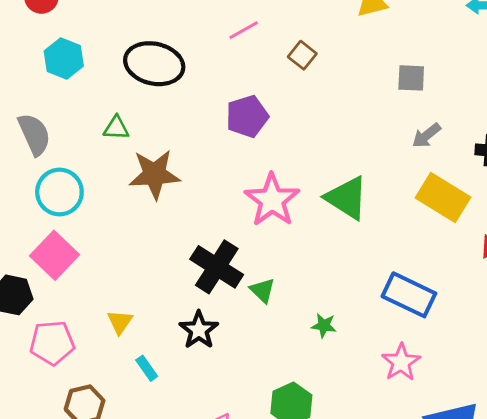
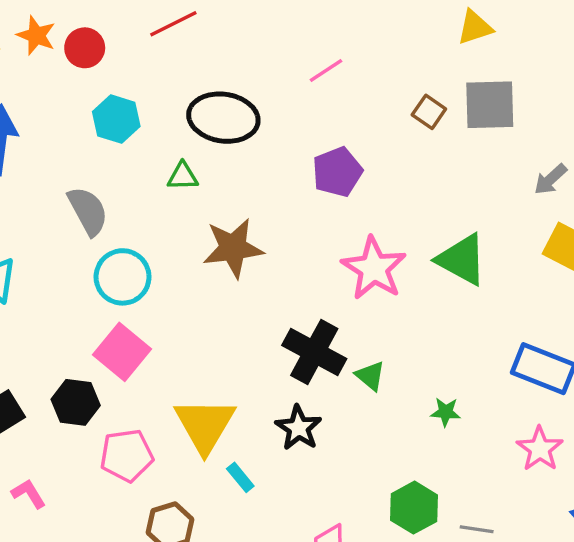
brown square: (302, 55) -> (429, 112), moved
gray square: (411, 78) -> (490, 105), moved, size x1.6
green triangle: (116, 128) -> (183, 176), moved
yellow triangle: (120, 322) -> (205, 425), size x2.0

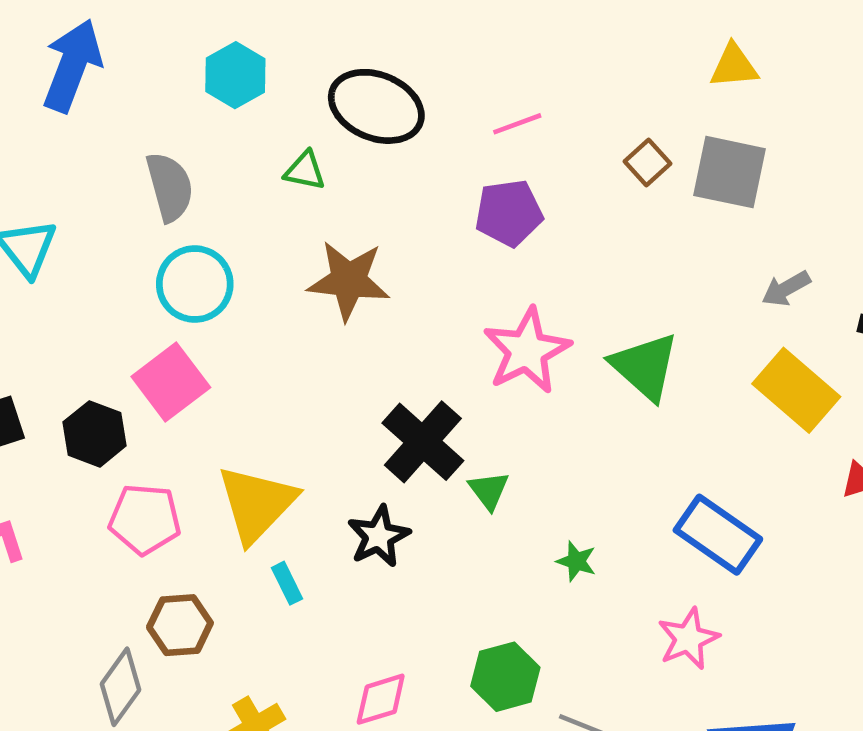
pink line: (326, 70) -> (517, 124), moved

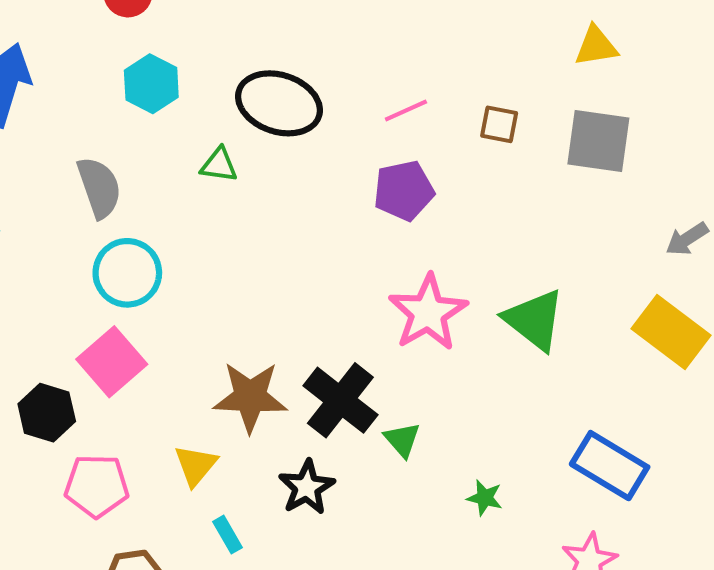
brown square: (648, 163) -> (499, 124), moved, turned -33
brown star: (349, 280) -> (250, 397), moved
gray arrow: (786, 289) -> (687, 239), moved
yellow triangle: (257, 504) -> (196, 465), size x0.6

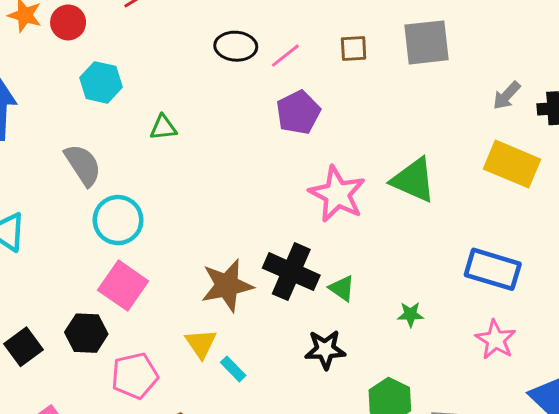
black ellipse: (279, 103) -> (236, 46), moved, size x0.7
black star: (307, 487) -> (325, 349), moved, turned -30
cyan rectangle: (227, 535) -> (233, 369), moved

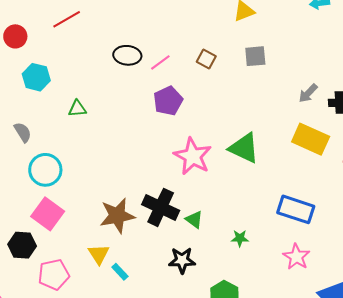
gray square: (427, 42) -> (255, 56), size x0.7
brown square: (354, 49) -> (206, 59), turned 30
gray semicircle: (83, 165) -> (23, 132), size x0.7

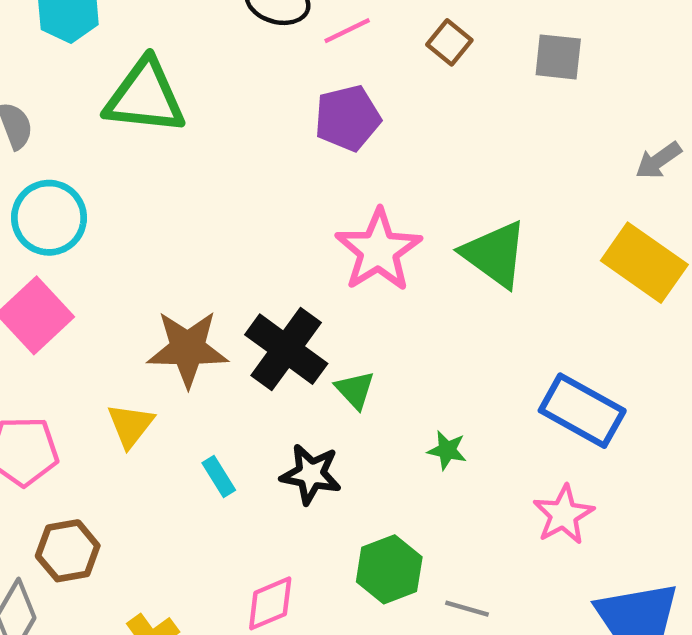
green triangle: (77, 109) -> (145, 97), size x2.0
cyan rectangle: (120, 272) -> (219, 476), moved

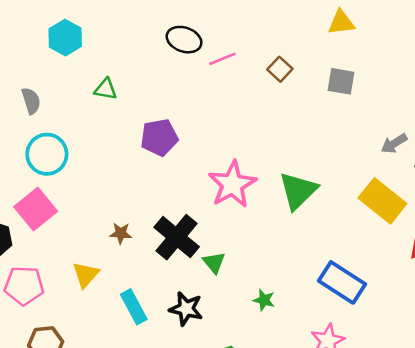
green triangle: (145, 97) -> (106, 89), size x0.5
purple pentagon: (348, 118) -> (159, 137), moved
green triangle: (495, 254) -> (298, 191), turned 36
brown star: (188, 349) -> (121, 233), size x0.5
cyan rectangle: (219, 476) -> (134, 307), size x1.5

